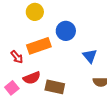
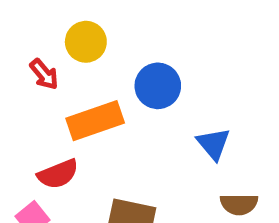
red arrow: (17, 57) -> (44, 74), moved
red semicircle: (32, 78) -> (58, 174), moved

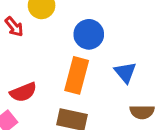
orange rectangle: (95, 121) -> (77, 75), moved, turned -56

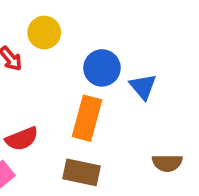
blue triangle: (125, 72) -> (143, 87), moved

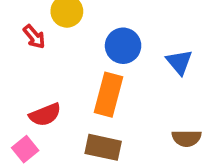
blue triangle: (143, 87) -> (179, 62), moved

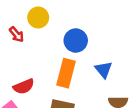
blue triangle: (179, 62) -> (104, 70), moved

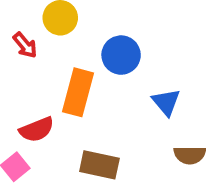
orange rectangle: (66, 73) -> (78, 92), moved

